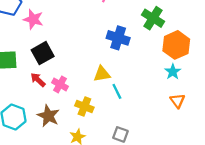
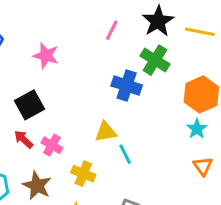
green cross: (153, 18) -> (155, 60), moved
pink star: (33, 19) -> (46, 56), moved

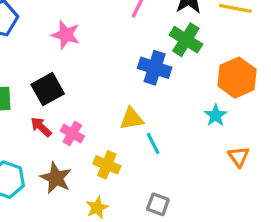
cyan star: (197, 129) -> (216, 115), moved

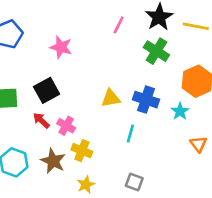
blue cross: (155, 68) -> (146, 100), moved
yellow triangle: (132, 119) -> (111, 98), moved
cyan line: (153, 143) -> (130, 134), turned 42
yellow cross: (107, 165) -> (82, 151), moved

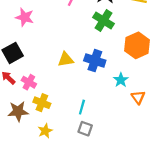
cyan star: (180, 111) -> (121, 80), moved
cyan line: (130, 134) -> (82, 107), moved
brown star: (53, 161) -> (18, 111), turned -30

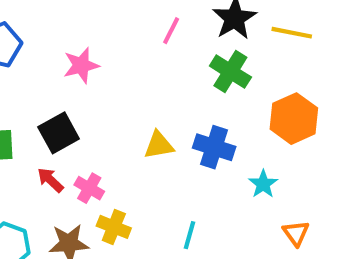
pink star: (25, 17) -> (81, 65), turned -30
orange triangle: (138, 97) -> (296, 233), moved

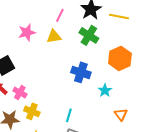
pink star: (81, 65) -> (27, 32), moved
yellow triangle: (159, 145) -> (54, 36), moved

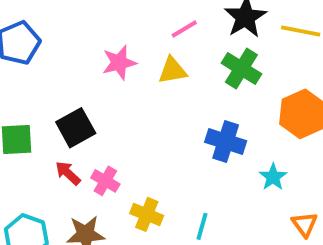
pink line: (60, 15) -> (184, 29), turned 32
yellow cross: (32, 111) -> (147, 214), moved

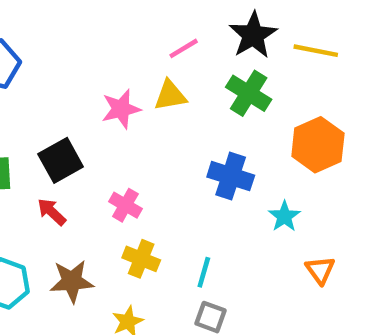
pink star: (119, 63) -> (121, 109), moved
pink cross: (105, 181) -> (125, 205), moved

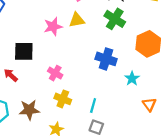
black square: (61, 160) -> (24, 51), turned 30
red arrow: (52, 212) -> (11, 75), moved

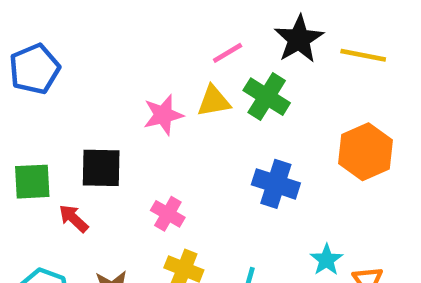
green cross: (115, 19) -> (267, 97), moved
cyan star: (132, 78) -> (326, 260), moved

